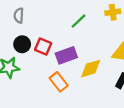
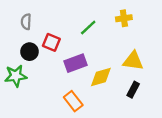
red square: (43, 46) -> (51, 42), moved
orange rectangle: (59, 82) -> (73, 101), moved

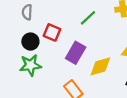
purple rectangle: (76, 63) -> (76, 53), turned -40
green star: (16, 76) -> (30, 65), moved

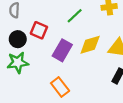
yellow diamond: (100, 66) -> (90, 45), moved

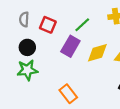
red square: (39, 30) -> (48, 25), moved
purple rectangle: (62, 50) -> (70, 46), moved

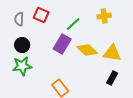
red square: (48, 25) -> (41, 15), moved
yellow diamond: (97, 53) -> (87, 50), turned 60

